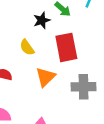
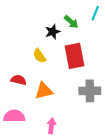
orange triangle: (45, 77) -> (44, 91), moved, turned 30

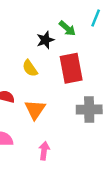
orange triangle: (44, 91) -> (35, 110), turned -42

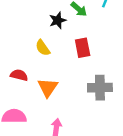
red rectangle: (71, 68) -> (83, 48), size x0.7

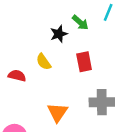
red semicircle: (19, 75) -> (17, 76), moved
orange triangle: (48, 88) -> (57, 112), moved

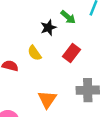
red rectangle: (84, 62) -> (72, 53), turned 48

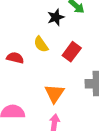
red rectangle: (72, 53) -> (72, 52), moved

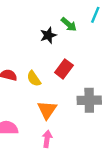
yellow semicircle: (41, 44) -> (34, 79), moved

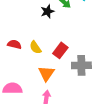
red rectangle: (64, 69) -> (60, 50), moved

